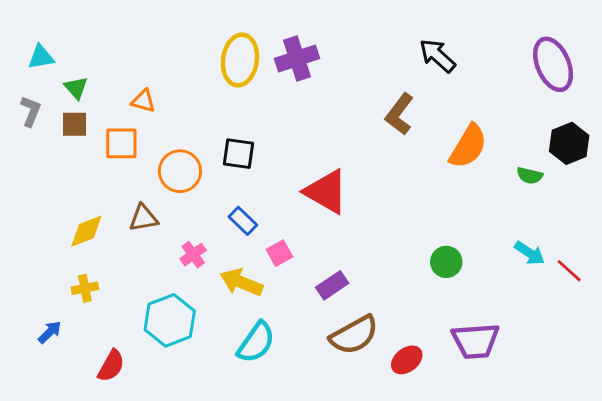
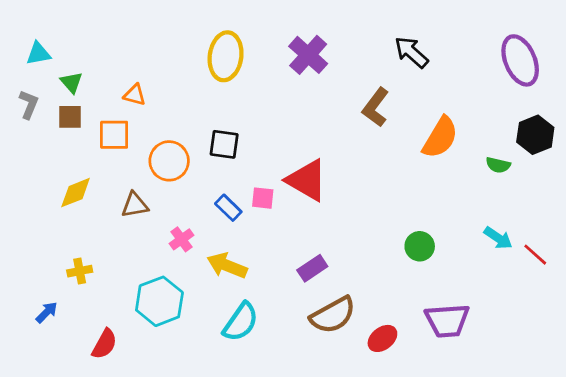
purple cross: (297, 59) -> (308, 55), moved, turned -30
yellow diamond: (86, 231) -> (76, 193), moved
pink square: (279, 253) -> (263, 198), moved, turned 35

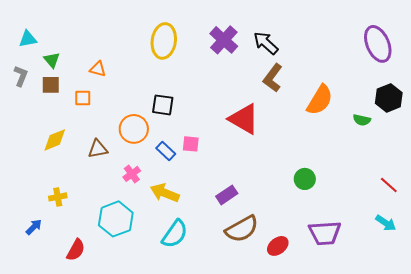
black arrow: (411, 52) -> (266, 43), moved
orange square: (114, 135) -> (83, 98), size x0.7
orange circle: (169, 161) -> (134, 129), moved
red triangle: (307, 180) -> (244, 119), moved
cyan arrow: (498, 238) -> (386, 223), moved

